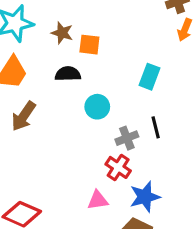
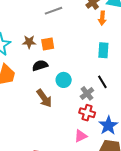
cyan rectangle: (150, 77) -> (103, 50), moved
brown arrow: (24, 116) -> (44, 98), moved, turned -54

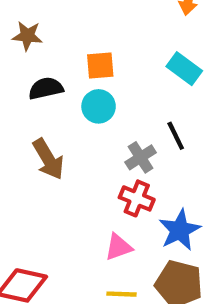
orange square: (48, 44) -> (100, 65), moved
cyan rectangle: (103, 50) -> (184, 69), turned -63
cyan circle: (64, 80) -> (99, 106), moved

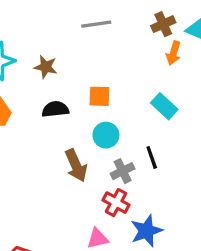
cyan circle: (99, 106) -> (106, 135), moved
brown arrow: (48, 159) -> (76, 165), moved

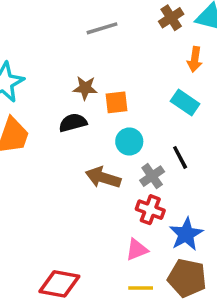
orange arrow: (174, 53) -> (195, 59), moved
brown star: (46, 67) -> (85, 88), moved
brown arrow: (76, 165) -> (103, 178), turned 140

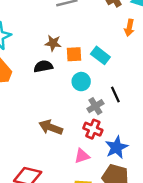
cyan rectangle: (185, 102) -> (100, 55), moved
brown arrow: (103, 178) -> (51, 127), moved

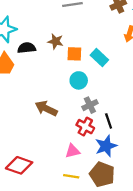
black semicircle: (43, 66) -> (27, 48), moved
black line: (115, 94) -> (109, 121), moved
brown arrow: (51, 127) -> (46, 108), moved

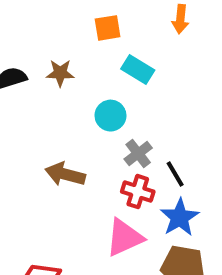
brown star: (56, 41) -> (60, 73), moved
orange square: (74, 54) -> (108, 28), moved
pink triangle: (73, 151) -> (125, 238), size x1.5

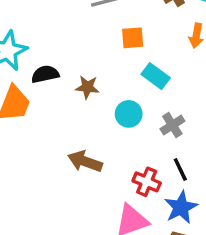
brown star: (60, 73) -> (87, 87), moved
gray cross: (138, 153) -> (172, 125), moved

